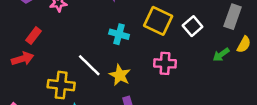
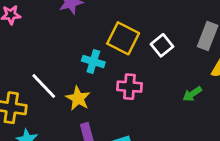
cyan cross: (119, 34) -> (93, 62), moved
green arrow: (221, 55) -> (192, 94), moved

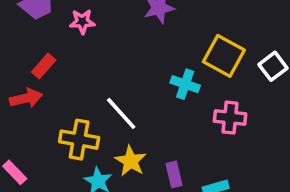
yellow star: (78, 98) -> (131, 161), moved

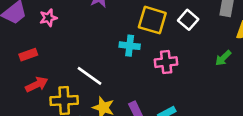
red rectangle: (44, 66) -> (28, 55), turned 42
red arrow: (26, 98) -> (37, 84), moved

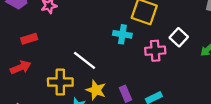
white square: (188, 20) -> (179, 37), moved
red arrow: (37, 84) -> (21, 67), moved

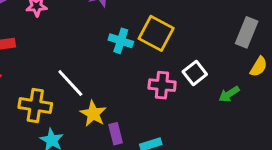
cyan cross: (122, 34) -> (121, 41), moved
yellow star: (96, 90) -> (93, 114), moved

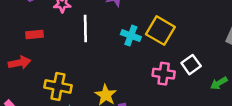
white line: (70, 83) -> (85, 28), moved, turned 40

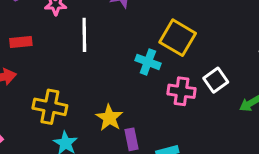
cyan cross: (131, 36) -> (148, 62), moved

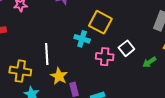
white line: (84, 35) -> (47, 54), moved

